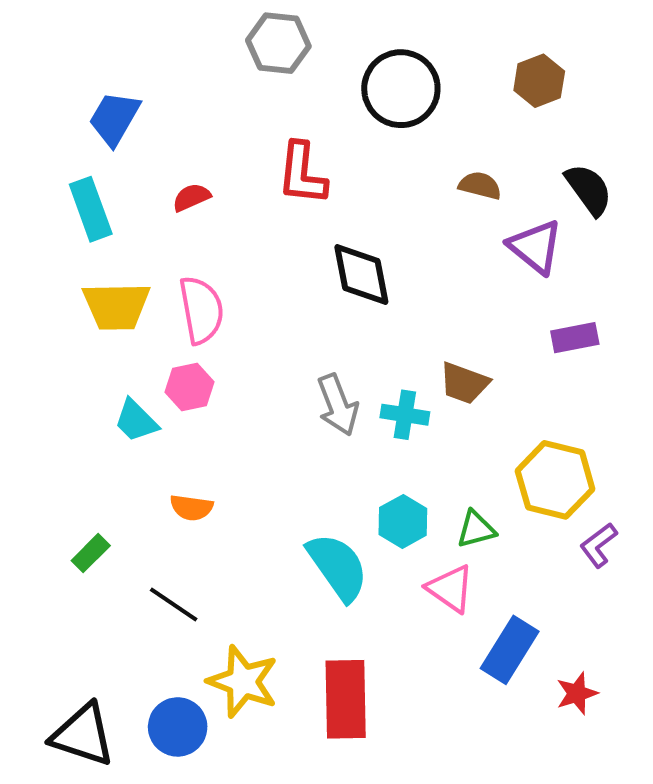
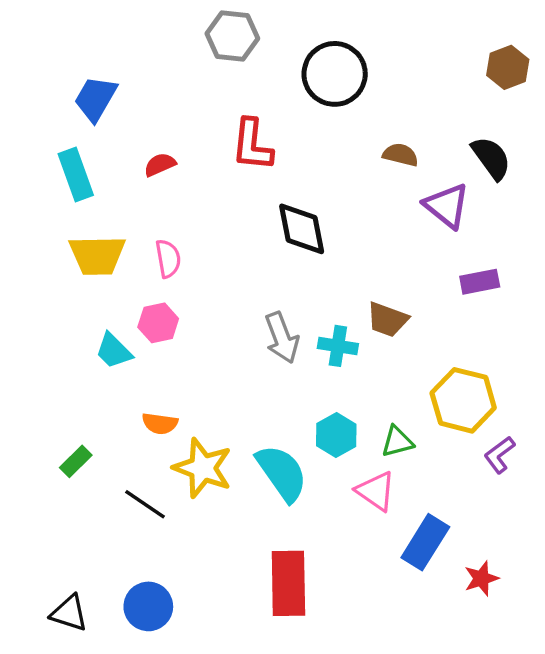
brown hexagon: (539, 81) -> (508, 67), moved
pink semicircle: (201, 310) -> (168, 259), size x0.7
yellow star: (243, 681) -> (203, 468), moved
black triangle: (83, 735) -> (69, 613), size x0.7

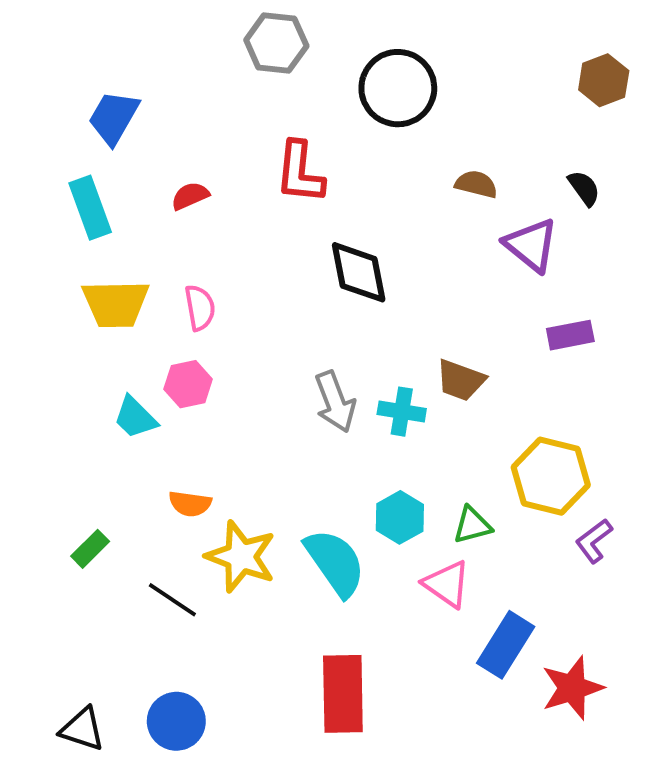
black semicircle: (491, 158) -> (584, 188), size x0.7
red star: (481, 578) -> (572, 688), size x1.5

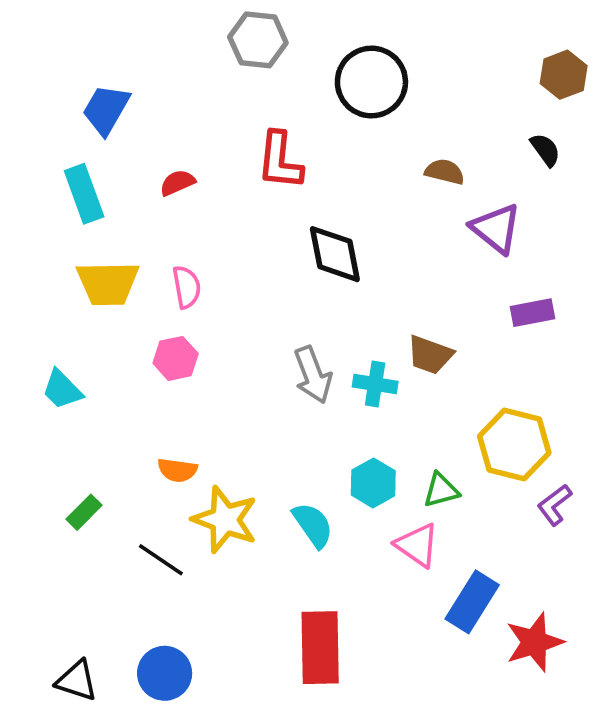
black semicircle: (584, 188) -> (545, 150), moved
cyan trapezoid: (135, 417) -> (62, 390), moved
cyan semicircle: (335, 562) -> (313, 525), size x0.7

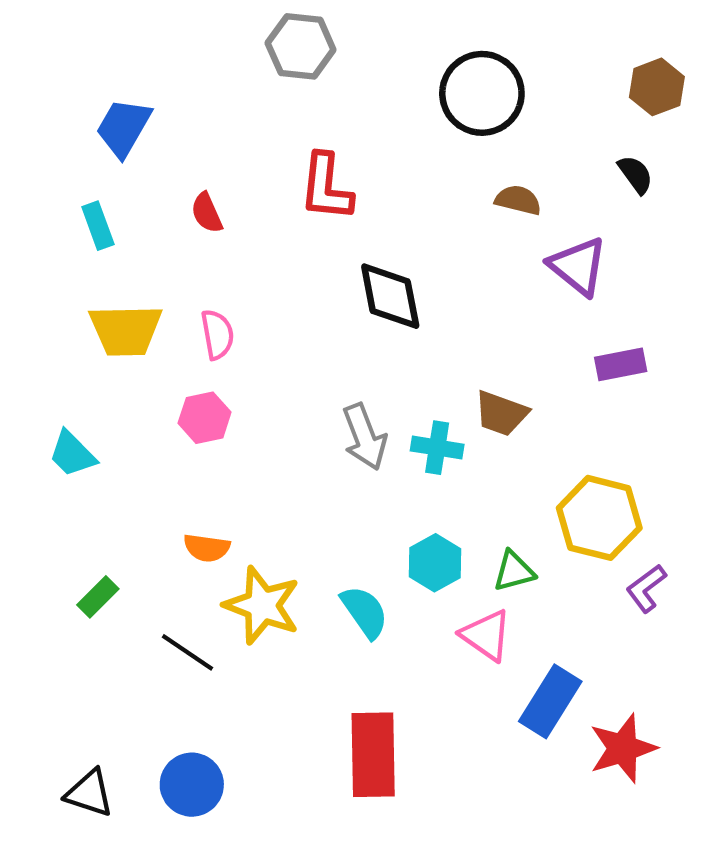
black circle: (371, 82) -> (482, 93), moved
red semicircle: (177, 183) -> (207, 213), turned -90
cyan rectangle: (84, 194) -> (98, 226), size x0.7

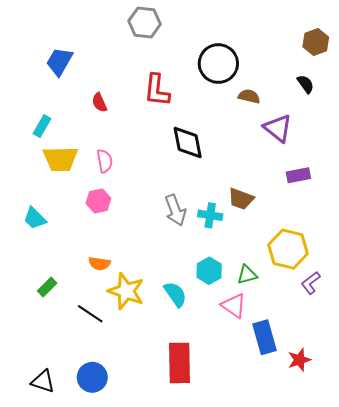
black circle: (482, 93) -> (218, 64), moved
cyan rectangle: (98, 226) -> (42, 126), moved, turned 50
blue rectangle: (550, 701) -> (265, 337), turned -48
red star: (623, 748) -> (299, 360), size x0.7

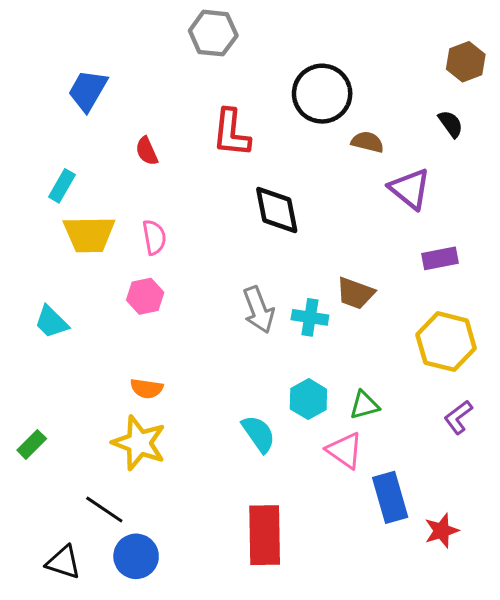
yellow hexagon: (288, 249) -> (446, 342), moved
green rectangle: (47, 287) -> (32, 444), moved
yellow star: (126, 291) -> (139, 443), moved
black line: (90, 314) -> (104, 509), moved

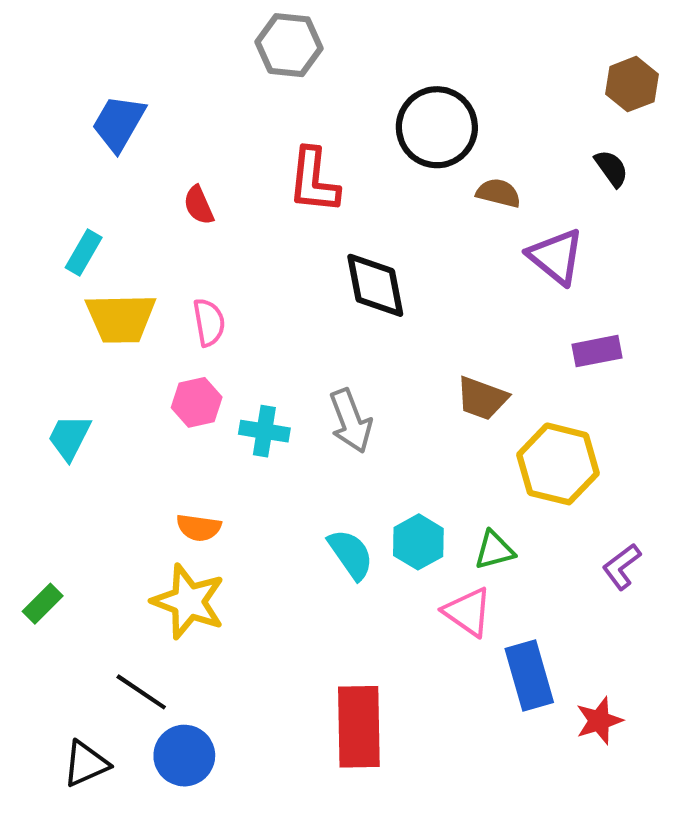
cyan cross: (310, 317) -> (264, 431), moved
cyan trapezoid: (51, 322) -> (69, 437), turned 72
yellow hexagon: (446, 342) -> (558, 464), moved
cyan semicircle: (259, 434) -> (351, 554), moved
black triangle: (63, 562) -> (86, 764), turned -42

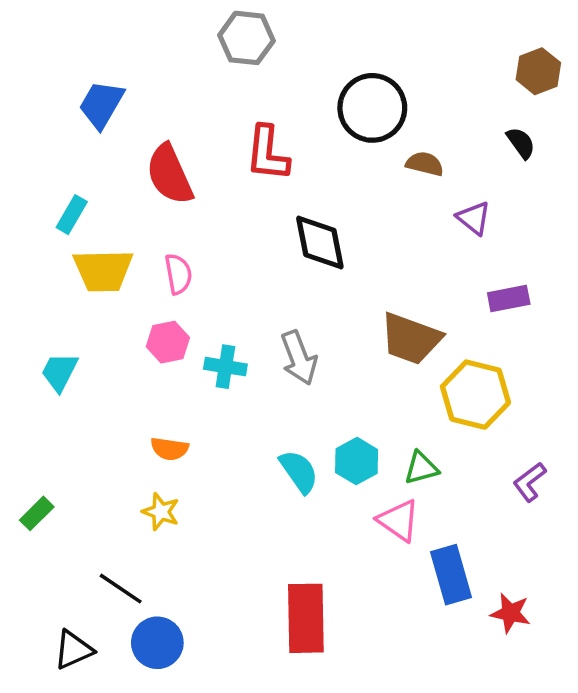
red semicircle: (199, 205) -> (170, 174), size x1.8
purple triangle: (556, 257) -> (474, 218), size x0.7
brown trapezoid: (482, 398) -> (411, 339), size x1.4
yellow star: (188, 602) -> (161, 512), size x0.6
red star: (599, 721) -> (510, 613), turned 30

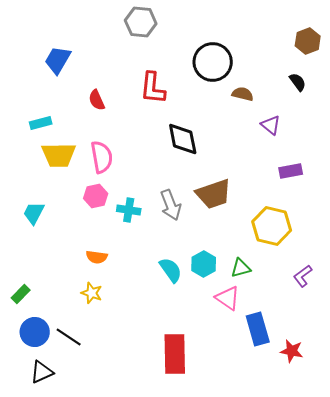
red semicircle: (170, 174) -> (97, 100), size x0.6
cyan rectangle: (72, 215) -> (41, 123), turned 45
pink semicircle: (178, 274) -> (102, 157), size x1.4
brown trapezoid: (411, 339) -> (214, 194), moved, turned -39
blue circle: (157, 643) -> (35, 332), moved

